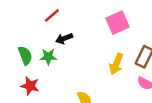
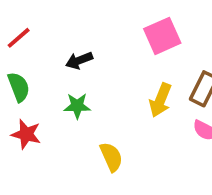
red line: (52, 15) -> (19, 38), moved
green star: (48, 57) -> (77, 106), moved

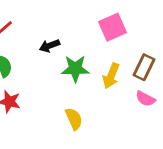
green star: (77, 106) -> (75, 69), moved, size x1.4

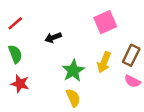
green star: (75, 69) -> (73, 71), moved, turned -30

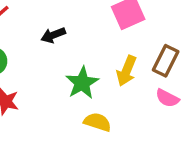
yellow semicircle: (73, 98) -> (97, 122), moved, turned -48

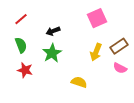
brown rectangle: (166, 61) -> (119, 46), turned 30
green star: (82, 83) -> (52, 53), moved

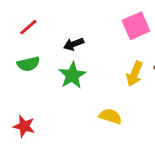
green semicircle: (21, 45) -> (28, 64), turned 98
red star: (25, 70) -> (24, 126), moved

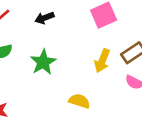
black arrow: (74, 44) -> (45, 18), moved

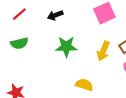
green star: (43, 62) -> (66, 47), moved, turned 30

